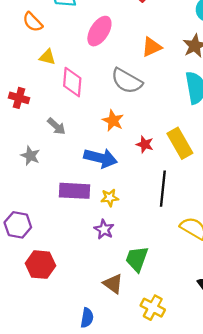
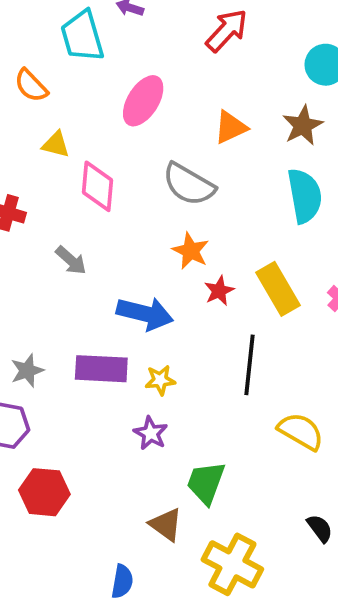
orange star: (113, 121) -> (191, 251), moved
red star: (145, 144) -> (219, 291), turned 30
gray star: (30, 156) -> (27, 371), moved, turned 30
yellow cross: (153, 308) -> (232, 564), size x1.4

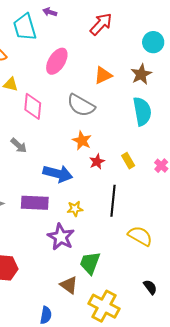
yellow rectangle: (278, 289) -> (128, 161), size x0.6
yellow star: (160, 380) -> (75, 209), moved
purple star: (151, 433) -> (61, 237), size x1.5

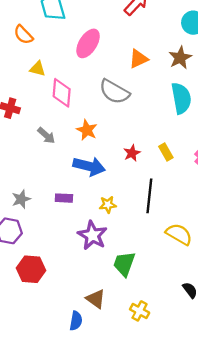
orange star: (82, 141) -> (87, 130), moved
purple rectangle: (35, 203) -> (64, 198), size x0.6
brown triangle: (69, 285) -> (96, 299), moved
yellow cross: (104, 306) -> (140, 311), size x0.6

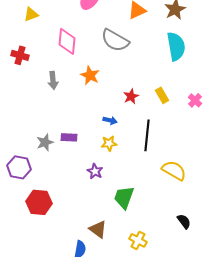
yellow triangle: (38, 69) -> (31, 14), moved, turned -35
gray arrow: (46, 136) -> (53, 80), turned 42
blue arrow: (89, 166) -> (110, 120), moved, size x0.5
gray star: (21, 199) -> (45, 142), moved
purple star: (92, 235) -> (95, 171), size x0.6

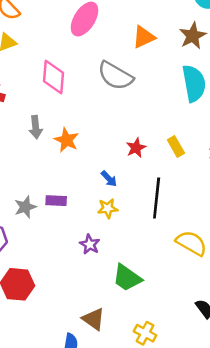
orange star: (90, 75) -> (66, 140), moved
blue arrow: (110, 120) -> (109, 179), turned 32
green trapezoid: (124, 197) -> (127, 278), turned -75

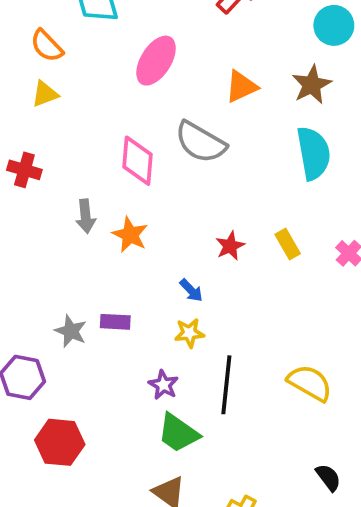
pink diamond: (54, 77) -> (137, 161), moved
black line: (157, 198) -> (226, 385), moved
gray star: (25, 207) -> (71, 331), turned -30
green trapezoid: (127, 278) -> (178, 433), moved

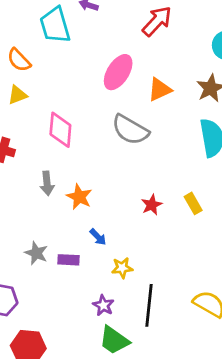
pink ellipse: (156, 61) -> (118, 72), moved
pink diamond: (137, 161) -> (60, 130), moved
blue arrow: (191, 290) -> (98, 237), moved
gray star: (71, 331) -> (36, 253), moved

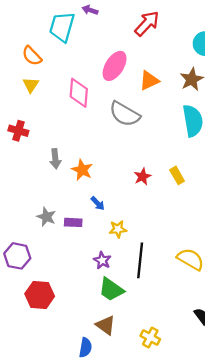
cyan trapezoid: (55, 25) -> (62, 27), turned 32
yellow triangle: (18, 95) -> (31, 85), turned -36
pink diamond: (60, 130) -> (79, 93), moved

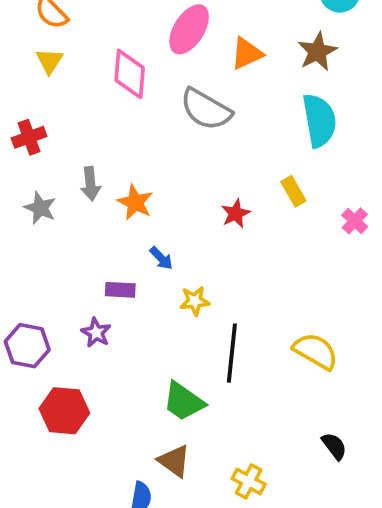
red cross: (18, 131) -> (29, 137), turned -36
yellow rectangle: (177, 175) -> (293, 191), moved
gray star: (46, 217) -> (40, 208), moved
purple star: (102, 260) -> (96, 333), moved

